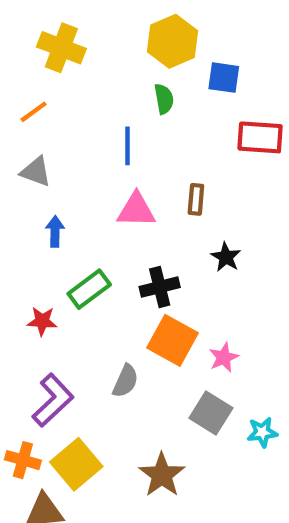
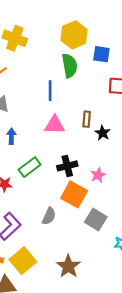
green semicircle: (164, 99) -> (70, 66), size x1.5
black star: (226, 257) -> (103, 133), moved
pink star: (224, 357) -> (98, 175), moved
gray square: (211, 413) -> (96, 220), moved

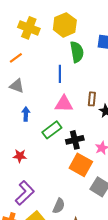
yellow hexagon: (74, 35) -> (65, 25), moved
green rectangle: (30, 167) -> (52, 130), moved
gray semicircle: (49, 216) -> (59, 206), moved

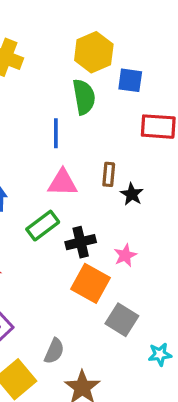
yellow hexagon: (65, 25) -> (94, 52), moved

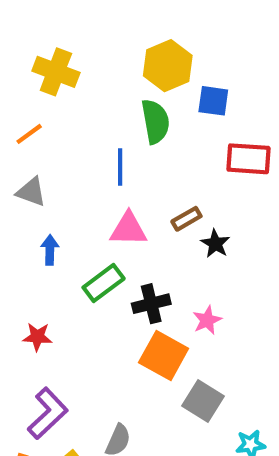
brown rectangle: (109, 174) -> (186, 219), turned 55

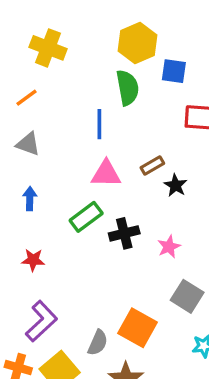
blue arrow: (50, 250) -> (30, 199), moved
orange square: (164, 355) -> (137, 328), moved
gray square: (203, 401) -> (187, 296), moved

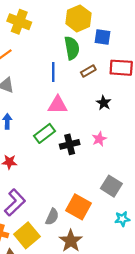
brown rectangle: (152, 166) -> (88, 71), moved
black star: (176, 185) -> (104, 103), moved
pink star: (169, 247) -> (99, 139), moved

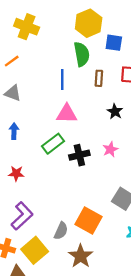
brown rectangle: (88, 71) -> (99, 78), turned -56

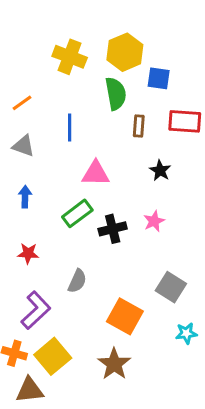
yellow cross: (27, 27) -> (70, 57), moved
blue line: (62, 79) -> (70, 127), moved
gray semicircle: (61, 231) -> (77, 281), moved

